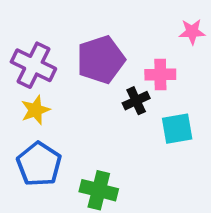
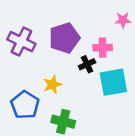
yellow star: (35, 110) -> (52, 85), moved
cyan square: (177, 129) -> (113, 82), size x1.4

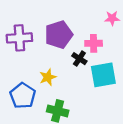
purple cross: (21, 42) -> (19, 38), turned -30
black cross: (87, 64) -> (79, 59), turned -32

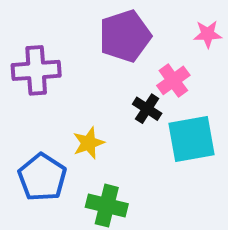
purple pentagon: (59, 35) -> (125, 36), moved
pink cross: (94, 43) -> (173, 80), turned -35

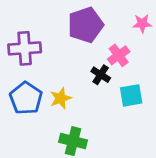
cyan square: (191, 139) -> (131, 95), size x0.7
blue pentagon: (42, 177) -> (26, 98), moved

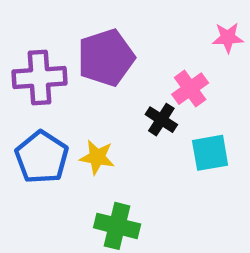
purple pentagon: (85, 25) -> (106, 58), moved
yellow star: (61, 98) -> (97, 157), turned 30

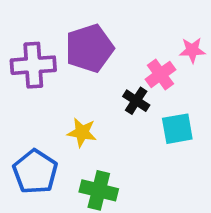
pink star: (228, 38) -> (192, 50), moved
blue pentagon: (42, 157) -> (35, 172), moved

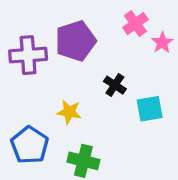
pink star: (192, 50) -> (162, 42), turned -30
pink cross: (160, 74) -> (135, 24), moved

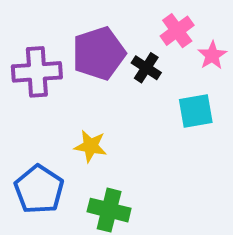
black cross: (115, 85) -> (146, 68), moved
cyan square: (150, 109) -> (196, 111), moved

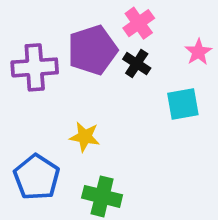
pink cross: (177, 31) -> (139, 23), moved

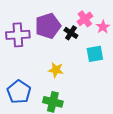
pink cross: (139, 23) -> (85, 19), moved
yellow star: (85, 137) -> (56, 70), moved

